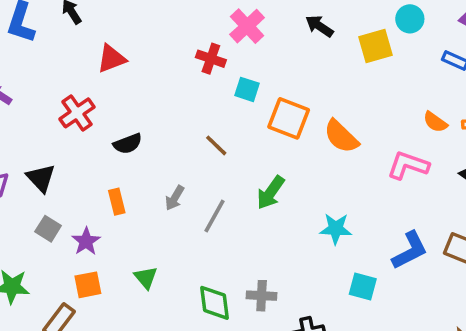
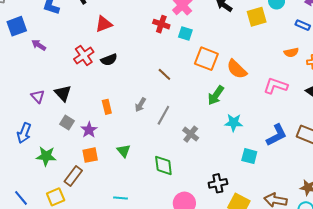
cyan square: (247, 89) -> (185, 34), moved
orange semicircle: (435, 122) -> (291, 52), moved, turned -48
black semicircle: (128, 144) -> (109, 60), moved
green arrow: (271, 193) -> (216, 95), moved
gray cross: (262, 296) -> (191, 134), moved, turned 35

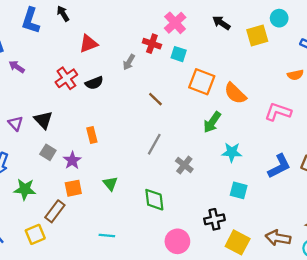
gray arrow: (140, 105) -> (129, 62), moved
cyan square: (249, 156) -> (239, 190), moved

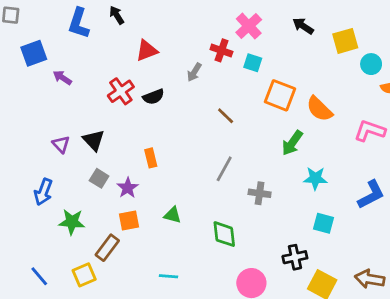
cyan circle: (279, 18) -> (371, 64), moved
gray cross: (184, 165) -> (260, 193), turned -30
green triangle: (110, 184) -> (173, 215), turned -35

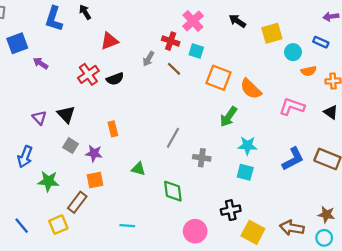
brown line: (226, 116) -> (174, 69), moved
purple star: (128, 188) -> (94, 153), turned -30
green triangle: (173, 215) -> (138, 169), moved
cyan square: (323, 223) -> (245, 172), moved

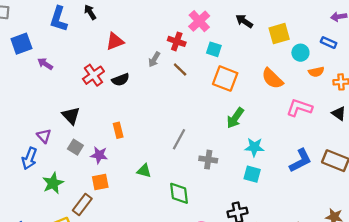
cyan square: (196, 51) -> (214, 49), moved
orange semicircle: (251, 89) -> (272, 79), moved
purple triangle: (39, 118) -> (44, 136), moved
green star: (48, 181) -> (53, 183), turned -30

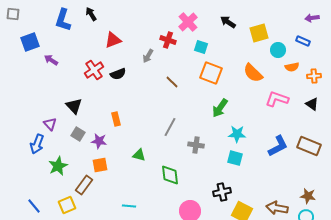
brown line: (180, 70) -> (172, 82), moved

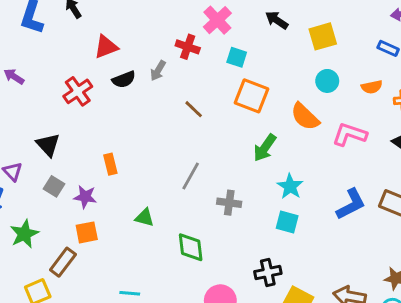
cyan circle: (278, 50) -> (327, 81), moved
orange semicircle: (253, 73) -> (305, 117), moved
black semicircle: (118, 74) -> (124, 79), moved
cyan star: (237, 134) -> (290, 186), turned 30

